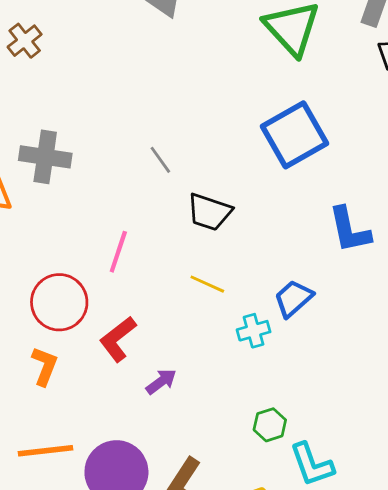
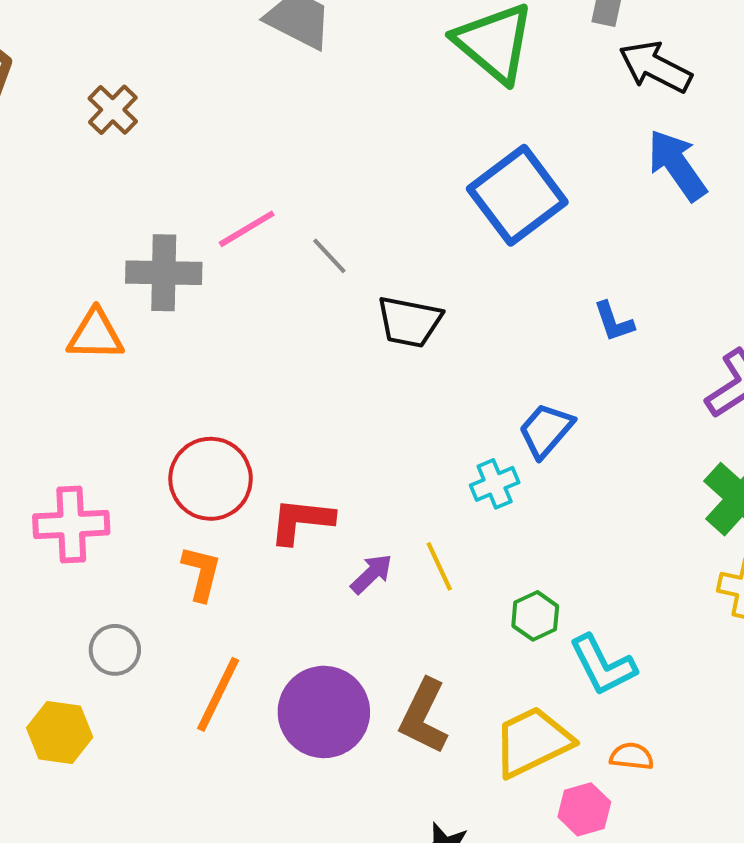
blue L-shape: (350, 230) -> (614, 322), size x0.6
pink line: (118, 252) -> (247, 229), moved, turned 48
yellow line: (207, 284) -> (439, 566), moved, turned 48
red L-shape: (118, 339) -> (301, 521), turned 51
orange line: (46, 451) -> (218, 694), turned -50

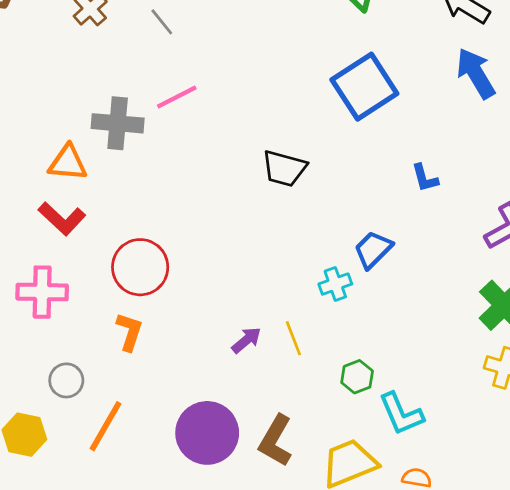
gray line: (329, 256) -> (162, 22), moved
red L-shape: (301, 521) -> (62, 219), moved, turned -147
orange line: (218, 694) -> (106, 426), moved

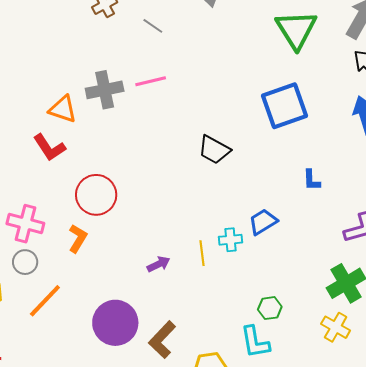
gray line: (162, 22) -> (153, 26), turned -30
gray cross: (118, 123) -> (105, 90), turned -30
pink cross: (42, 292) -> (25, 224), moved
yellow line: (293, 338) -> (202, 253), moved
green hexagon: (357, 377) -> (270, 308), moved

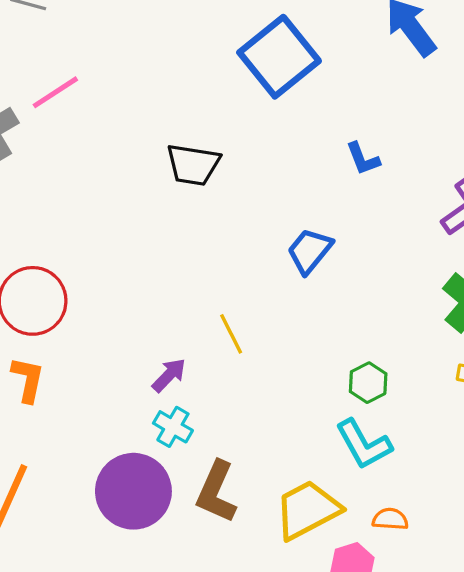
cyan cross: (231, 240) -> (173, 427), moved, turned -35

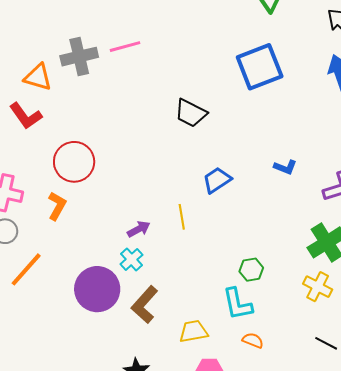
blue L-shape: (363, 159) -> (285, 167), moved, turned -65
blue trapezoid: (310, 251) -> (217, 180), moved
yellow trapezoid: (307, 510) -> (193, 331), size x0.7
orange semicircle: (390, 519) -> (253, 340), moved

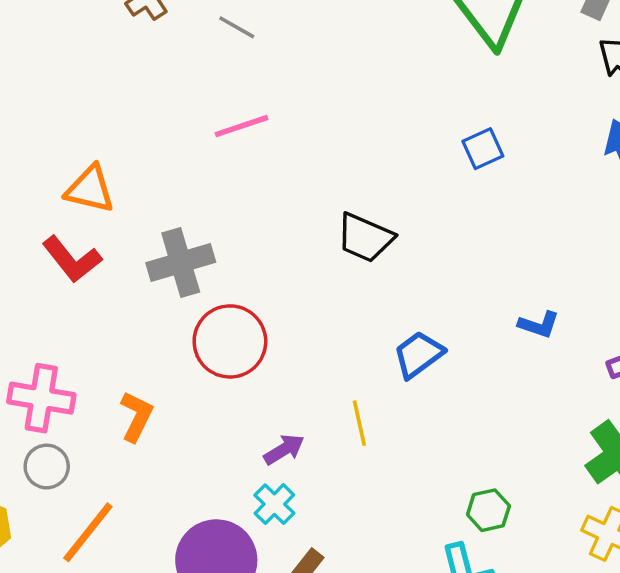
gray cross: (79, 57) -> (181, 263), moved
blue square: (260, 67) -> (483, 149), size x0.5
red circle: (74, 162) -> (230, 341), moved

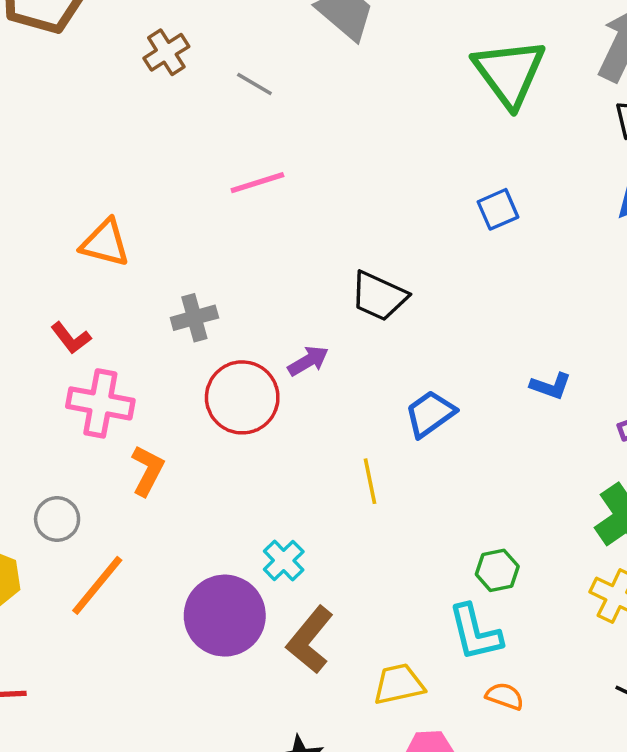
red L-shape: (72, 259) -> (71, 338), moved, size x0.7
gray cross: (181, 263) -> (194, 318), size x0.7
pink cross: (41, 398) -> (100, 403), moved
purple arrow: (284, 449) -> (308, 361), moved

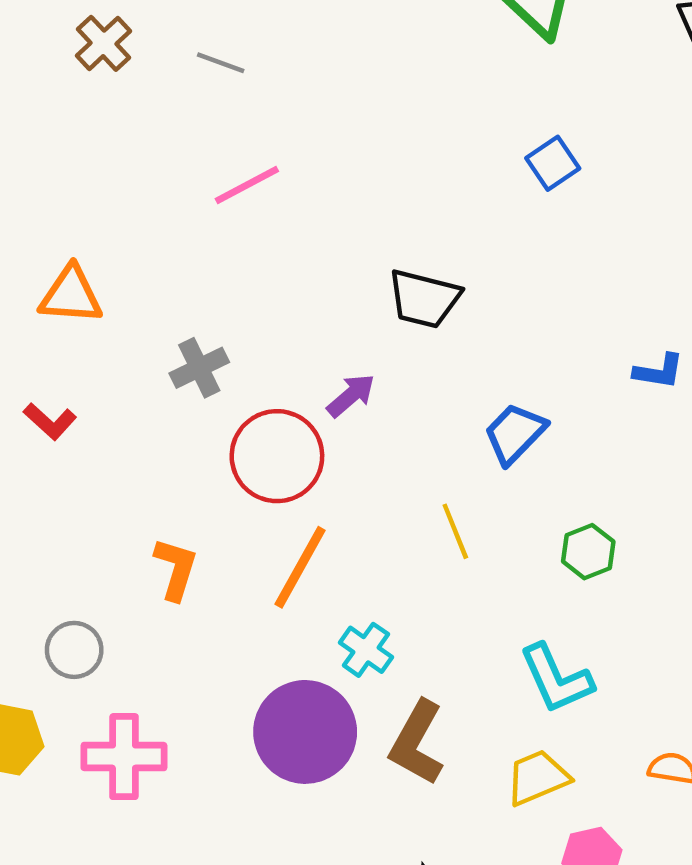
pink cross: (100, 403) -> (124, 757), moved
green hexagon: (497, 570) -> (588, 552), moved
orange line: (97, 585) -> (300, 567), moved
cyan L-shape: (475, 633) -> (556, 679), moved

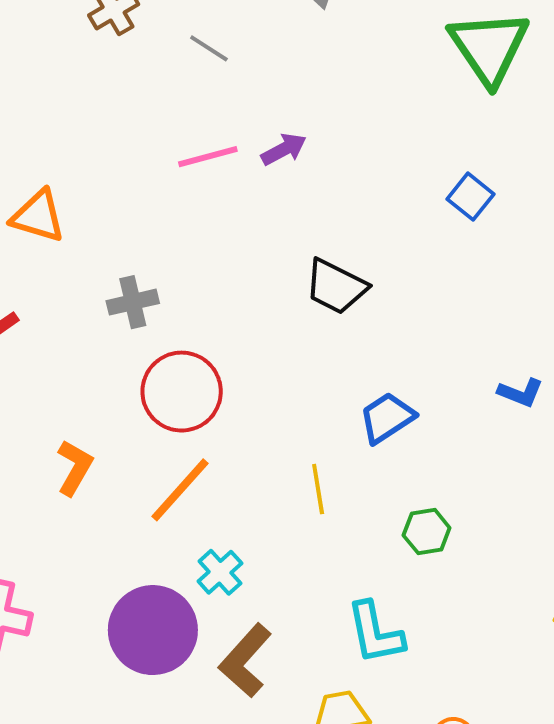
blue square: (553, 163) -> (470, 197), turned -30
purple arrow: (351, 395) -> (284, 149), moved

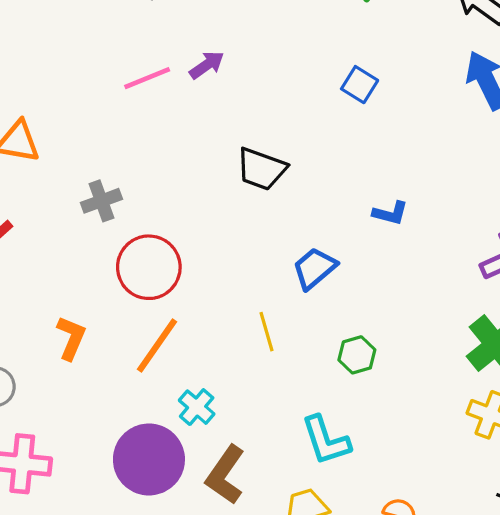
blue L-shape: (521, 393) -> (390, 213), moved

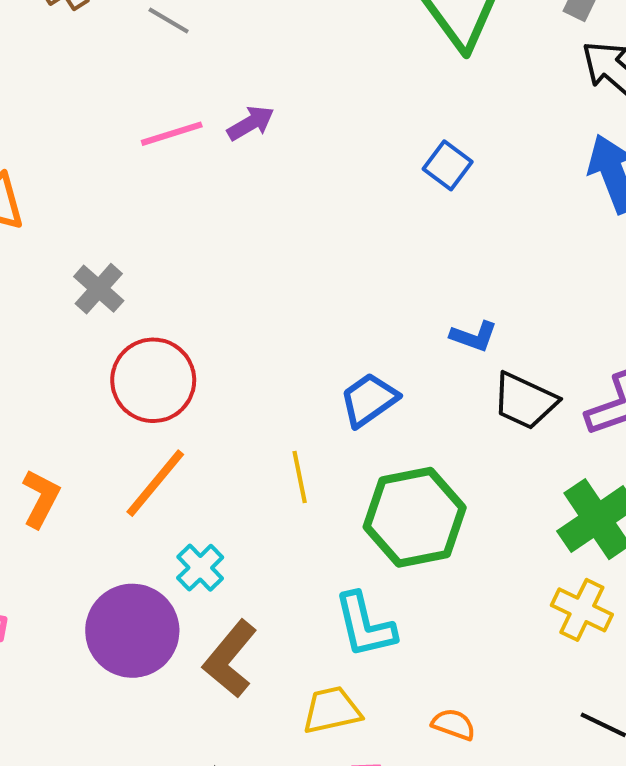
black trapezoid: (261, 169) -> (525, 401), moved
gray cross: (101, 201) -> (99, 289), turned -33
orange L-shape: (71, 338) -> (41, 498), moved
green hexagon: (357, 355) -> (415, 517), size x2.0

